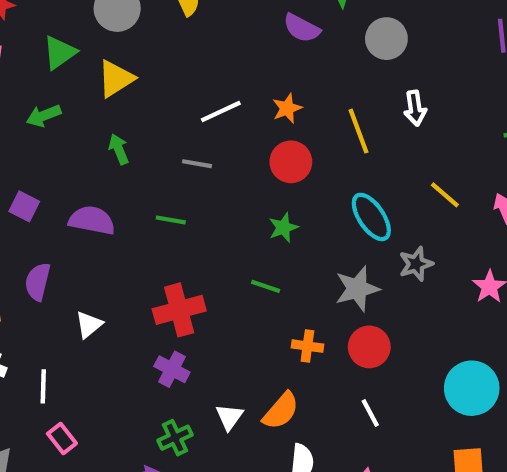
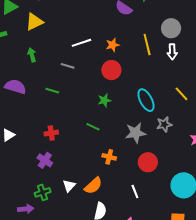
gray circle: (386, 39) -> (171, 28), moved
yellow line: (358, 131) -> (147, 45), moved
red cross: (179, 310) -> (51, 133), size x0.6
red circle: (369, 347) -> (148, 162), moved

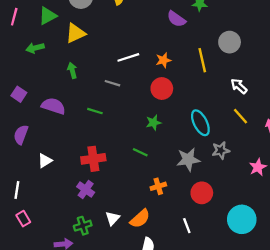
white arrow: (172, 52) -> (239, 86), moved, turned 133
red cross: (51, 133) -> (93, 159), size x1.5
orange cross: (109, 157) -> (158, 186), turned -32

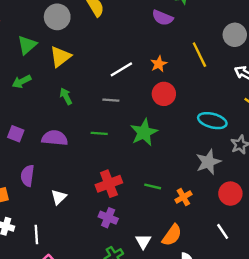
gray circle: (230, 42) -> (235, 35), moved
green star: (154, 123) -> (144, 132), moved, size x1.6
cyan ellipse: (200, 123) -> (212, 121), turned -35
green line: (140, 152) -> (153, 186), moved

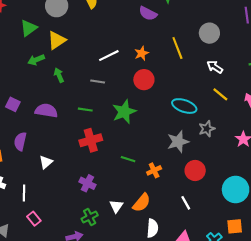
green arrow: (22, 82) -> (36, 60), moved
red cross: (109, 184) -> (91, 140), moved

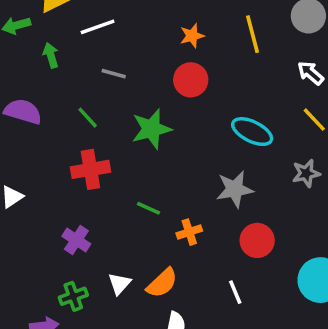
white line: (109, 56) -> (98, 27), moved
green line: (85, 110) -> (88, 118), turned 32
gray star: (207, 129) -> (306, 173), moved

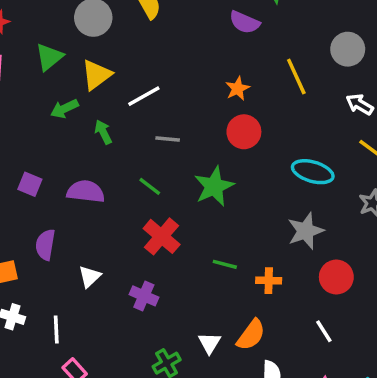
red cross: (90, 169) -> (162, 236), turned -30
orange cross: (189, 232) -> (269, 281), turned 30
purple cross: (76, 240) -> (144, 296), moved

